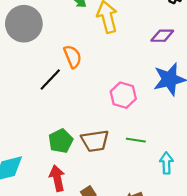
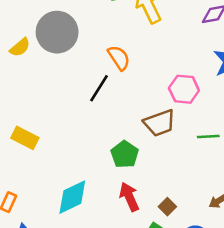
brown trapezoid: (95, 141) -> (160, 123), moved

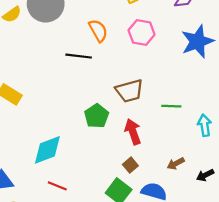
black line: (99, 88) -> (79, 56), turned 60
pink hexagon: (184, 89) -> (142, 32), moved
red arrow: (129, 197) -> (133, 132), moved

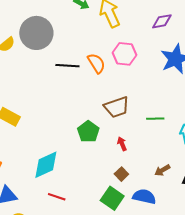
orange semicircle: (98, 31) -> (96, 63), moved
black line: (79, 56) -> (67, 66), moved
red arrow: (133, 132) -> (122, 144), size x0.6

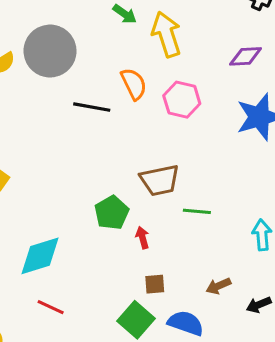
orange semicircle: (96, 63) -> (134, 84), moved
green line: (155, 119) -> (197, 211), moved
red arrow: (122, 144) -> (142, 238), moved
brown square: (121, 174) -> (155, 284), turned 32

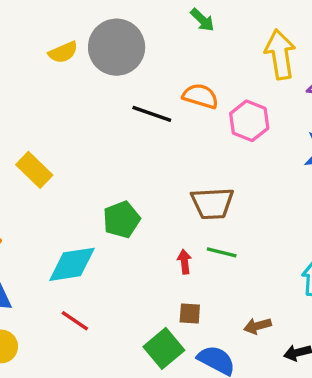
yellow arrow: (166, 34) -> (280, 54), moved
orange semicircle: (134, 84) -> (200, 96), turned -56
green line: (197, 211) -> (222, 252), moved
green pentagon: (112, 213) -> (121, 219), moved

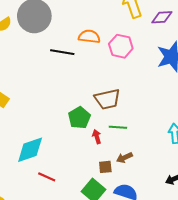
green pentagon: (121, 219) -> (79, 118), moved
red line: (75, 321) -> (47, 177), moved
brown arrow: (257, 326) -> (124, 158), moved

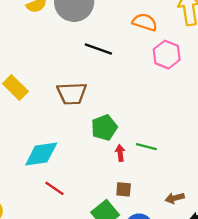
orange semicircle: (89, 36) -> (145, 22), moved
brown trapezoid: (107, 99) -> (72, 93), moved
brown arrow: (124, 158) -> (175, 198), moved

